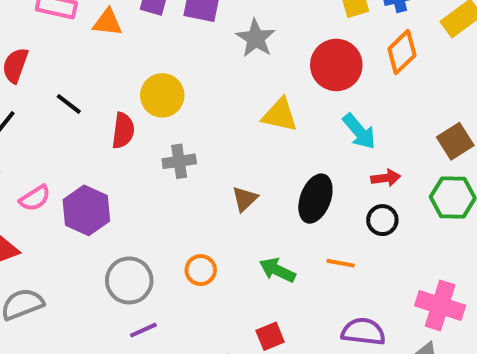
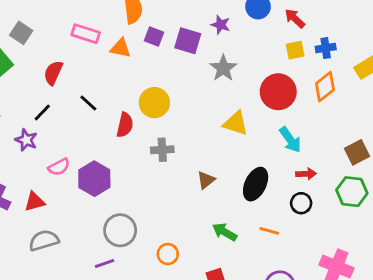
orange circle: (201, 270) -> (168, 254), moved
purple line: (143, 330) -> (105, 264), moved

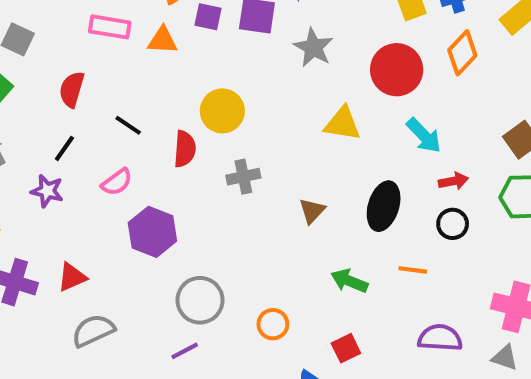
pink semicircle: (59, 167) -> (117, 182), moved

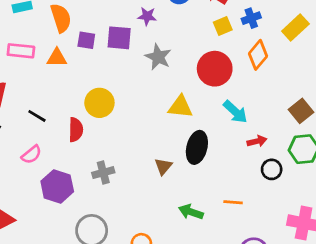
gray cross: (243, 177) -> (103, 173), moved
black ellipse: (384, 206) -> (197, 147), moved
black circle: (453, 224) -> (272, 169), moved

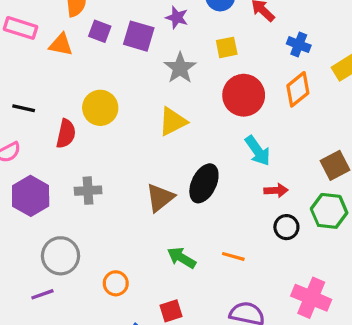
blue cross: (251, 18) -> (299, 45), turned 30
yellow square: (223, 26) -> (227, 47), moved
yellow triangle: (180, 107) -> (173, 122), moved, turned -44
black line: (37, 116) -> (24, 108), turned -30
brown triangle: (163, 166) -> (160, 198), size x1.4

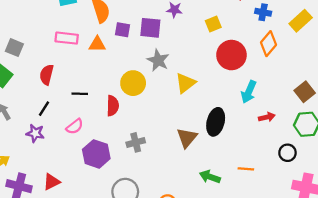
gray star: (180, 68) -> (158, 60), moved
cyan arrow: (258, 151) -> (249, 92), turned 70
black circle: (286, 227) -> (287, 153), moved

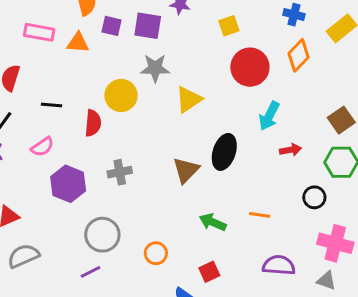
gray star: (158, 60) -> (155, 68), turned -30

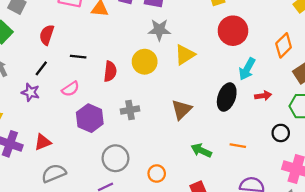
orange diamond: (299, 55) -> (284, 45), moved
yellow circle: (121, 95) -> (145, 62), moved
black ellipse: (224, 152) -> (227, 97), moved

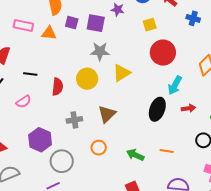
brown triangle: (182, 110) -> (107, 114), moved
purple hexagon: (90, 118) -> (40, 140), moved
orange circle: (157, 174) -> (99, 148), moved

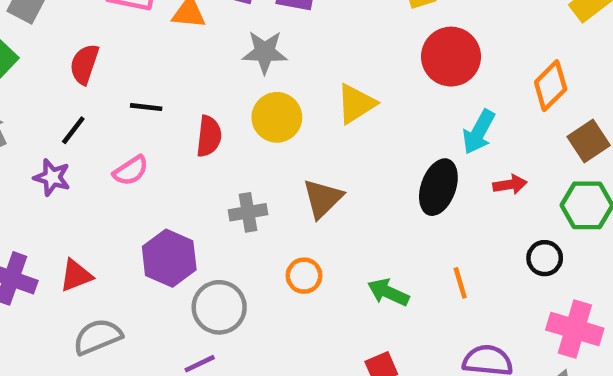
gray star: (100, 51) -> (265, 52), moved
orange line: (167, 151) -> (460, 283), turned 64

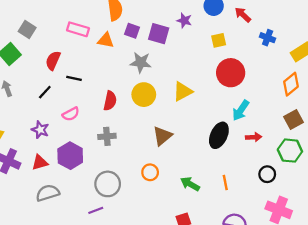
orange diamond: (551, 86) -> (291, 84), moved
black line: (146, 107) -> (74, 78), moved
purple star: (52, 177) -> (40, 130), moved
gray cross: (248, 212) -> (107, 136), moved
purple hexagon: (169, 258) -> (70, 156), moved

